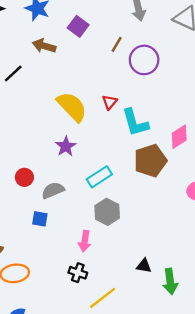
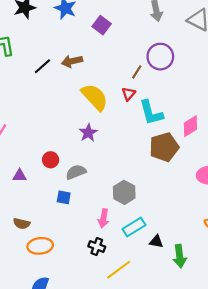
brown line: (117, 44) -> (137, 72), moved
brown arrow: (44, 46) -> (72, 61), moved, turned -30
cyan rectangle: (99, 177) -> (134, 227), moved

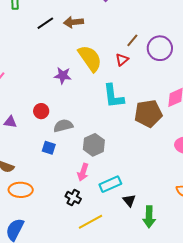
purple circle: (160, 57) -> (160, 48), moved
cyan L-shape: (151, 113) -> (113, 96), moved
purple star: (88, 133) -> (63, 76), moved, turned 30
gray hexagon: (124, 192) -> (94, 145), moved
black triangle: (156, 242) -> (129, 200), turned 32

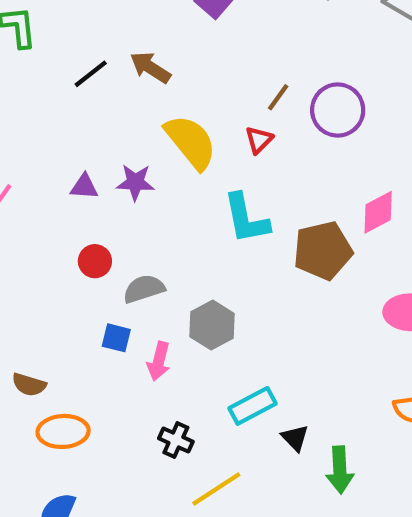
brown arrow: (73, 22) -> (150, 67), turned 42
purple triangle: (10, 122) -> (84, 187), moved
pink arrow: (83, 172) -> (159, 361), moved

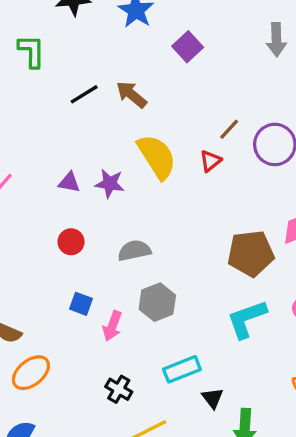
cyan L-shape: (246, 219) -> (247, 319), moved, turned 75
gray semicircle: (144, 289) -> (134, 251), moved
orange ellipse: (63, 431) -> (31, 373), turned -42

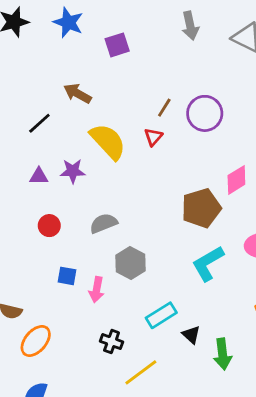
purple square: (188, 47) -> (117, 45), turned 35
black line: (84, 94) -> (39, 123), moved

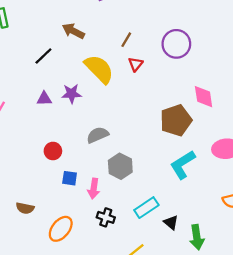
brown line: (164, 108) -> (126, 40), moved
pink diamond: (236, 180) -> (204, 97), turned -65
red circle: (49, 226) -> (53, 151), moved
orange ellipse: (36, 341) -> (61, 229), moved
black cross: (112, 342) -> (106, 217), moved

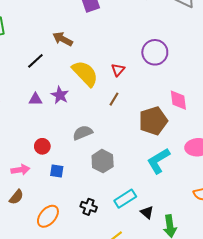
brown line: (126, 40) -> (114, 99), moved
purple star: (71, 94) -> (60, 95), turned 30
pink arrow: (94, 189) -> (20, 170), moved, turned -108
brown semicircle: (25, 208) -> (16, 197), turned -63

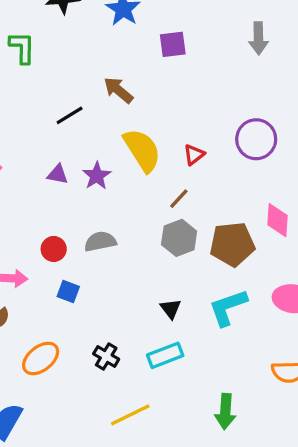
gray semicircle: (83, 133) -> (100, 241), moved
gray hexagon: (103, 161) -> (179, 238), moved
black triangle: (147, 212) -> (171, 309), moved

